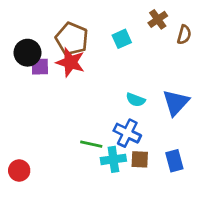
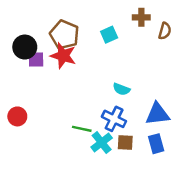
brown cross: (158, 19) -> (141, 17), turned 35
blue triangle: (176, 103) -> (157, 114), moved, turned 40
cyan cross: (113, 159) -> (102, 142), turned -30
red circle: (19, 170) -> (17, 116), moved

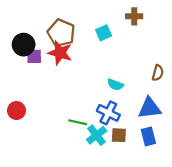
brown semicircle: (165, 31) -> (158, 73), moved

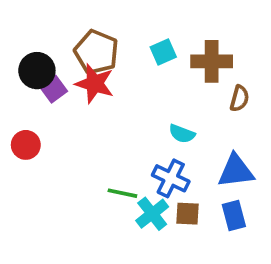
brown cross: (134, 16) -> (212, 61), moved, size x1.5
purple square: (34, 56) -> (54, 89), turned -35
brown semicircle: (158, 73) -> (239, 98), moved
red circle: (16, 111) -> (26, 145), moved

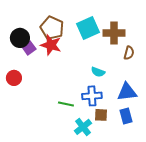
cyan square: (163, 52) -> (88, 28), size x1.6
blue cross: (171, 178) -> (92, 96), turned -30
cyan cross: (152, 214) -> (83, 127), moved

